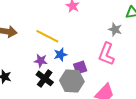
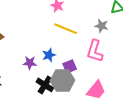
yellow line: (47, 36) -> (66, 29), moved
black cross: (45, 78) -> (45, 85), moved

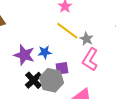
gray star: (101, 26) -> (86, 39), moved
purple star: (30, 63) -> (24, 55), size x1.5

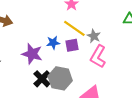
blue star: (45, 52) -> (53, 43), moved
purple square: (62, 68) -> (72, 45), moved

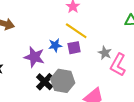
gray star: (94, 36) -> (105, 53), moved
pink L-shape: (98, 56) -> (118, 65), moved

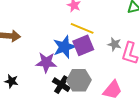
blue star: (55, 45) -> (64, 47), size x1.6
purple square: (74, 48) -> (83, 45), size x1.5

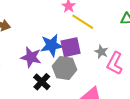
yellow line: (82, 28) -> (83, 22), moved
gray hexagon: (79, 80) -> (65, 68), moved

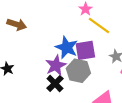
blue star: (52, 45) -> (67, 47), turned 30
purple star: (31, 57) -> (56, 65), moved, turned 30

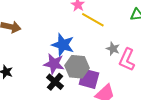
purple square: (85, 50) -> (89, 79), moved, turned 30
purple star: (56, 65) -> (54, 64), turned -30

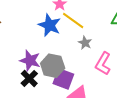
blue star: (63, 45) -> (50, 25), moved
gray star: (113, 49) -> (85, 43), moved

